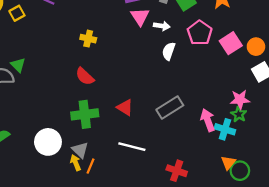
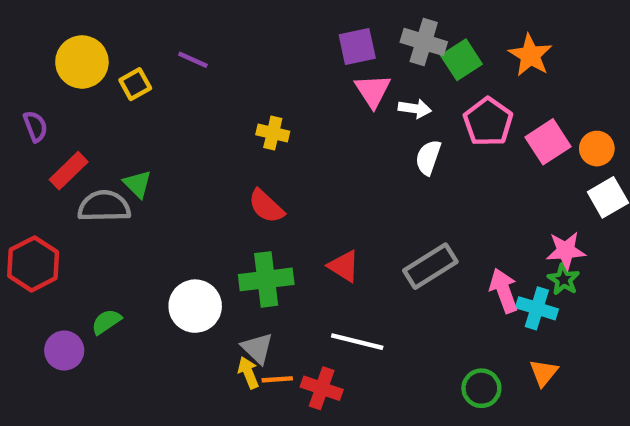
white circle: (48, 142) -> (195, 306), moved
orange line: (90, 166) -> (277, 379), turned 63
red cross: (177, 171) -> (322, 388), moved
green circle: (240, 171) -> (481, 388), moved

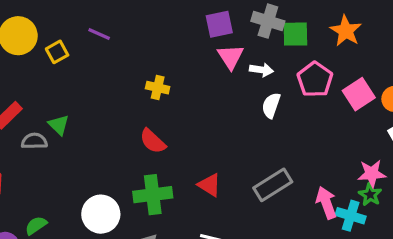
green square: (461, 60) -> (295, 34), turned 32
gray semicircle: (104, 206) -> (34, 141), size x0.7

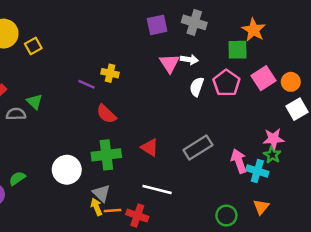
purple line: (99, 34) -> (87, 84), moved
green square: (295, 34) -> (238, 50), moved
pink triangle: (231, 57) -> (169, 63), moved
pink pentagon: (315, 79) -> (226, 83), moved

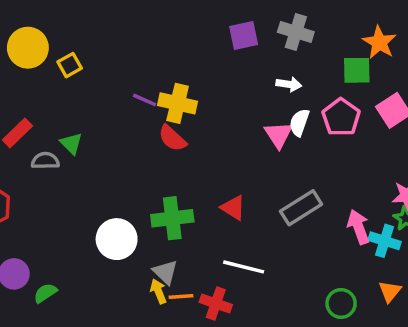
pink triangle: (169, 63) -> (278, 135), moved
yellow cross: (110, 73) -> (178, 103), size x1.5
purple line: (87, 84) -> (144, 100), moved
red semicircle: (106, 114) -> (172, 138), moved
green semicircle: (17, 178) -> (45, 293), moved

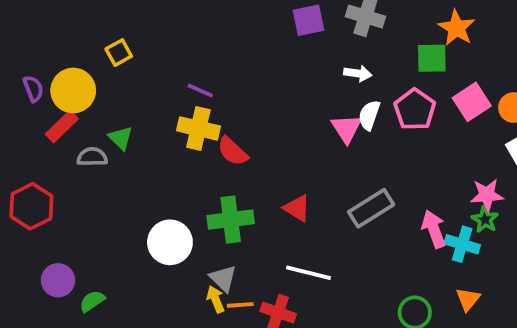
yellow circle: (28, 48) -> (73, 91), moved
yellow cross: (178, 103) -> (198, 128), moved
red semicircle: (172, 138) -> (233, 151), moved

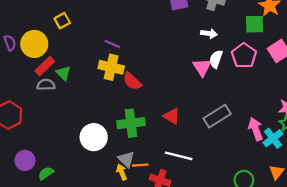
red rectangle: (62, 127) -> (45, 66), moved
cyan cross: (462, 244) -> (273, 138), turned 36
orange line: (240, 305) -> (140, 165), moved

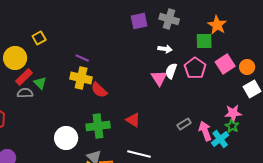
gray rectangle: (217, 116) -> (184, 124), moved, size x0.6

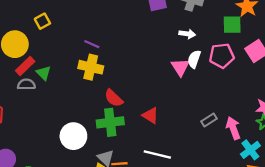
pink pentagon: (195, 68) -> (222, 56), turned 30
red semicircle: (99, 90) -> (114, 98), moved
cyan cross: (220, 139) -> (250, 150), moved

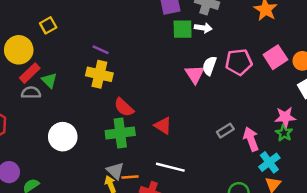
green square: (232, 25) -> (183, 29), moved
white arrow: (187, 34) -> (203, 28), moved
white circle: (73, 136) -> (63, 137), moved

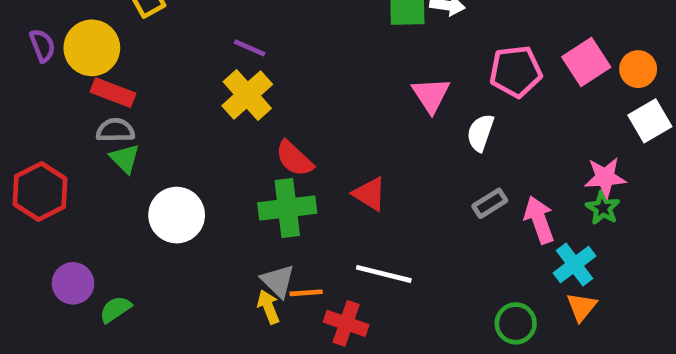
white semicircle: (209, 66) -> (480, 133), moved
red rectangle: (30, 73) -> (113, 93), turned 65
yellow cross: (99, 74) -> (247, 95), turned 35
green triangle: (49, 80) -> (125, 159), moved

